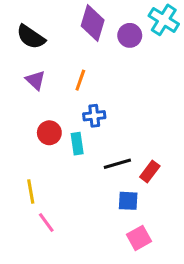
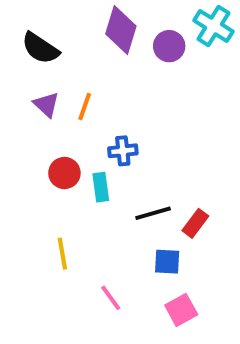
orange line: (80, 80) -> (85, 107), moved
yellow line: (31, 192) -> (62, 254), moved
pink line: (46, 222) -> (111, 298), moved

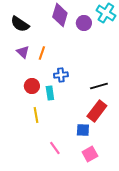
black line: (153, 213) -> (99, 86), moved
red rectangle: (195, 223) -> (97, 111), size x1.5
yellow line: (62, 254) -> (36, 115), moved

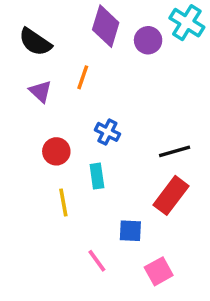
orange line: (42, 53) -> (83, 77), moved
blue cross: (61, 75) -> (107, 132), turned 32
cyan rectangle: (50, 93) -> (97, 176), moved
blue square: (83, 130) -> (130, 231), moved

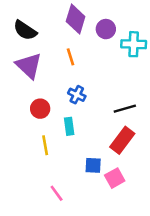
cyan cross: (187, 23) -> (134, 44), moved, turned -30
orange line: (83, 77) -> (70, 57), moved, turned -36
purple triangle: (40, 91) -> (29, 66), size x1.6
pink line: (97, 261) -> (57, 193), moved
pink square: (159, 271) -> (115, 178), moved

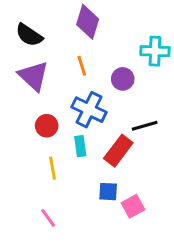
purple circle: (106, 29) -> (123, 79), moved
blue cross: (77, 95) -> (89, 110), size x1.6
red rectangle: (122, 140) -> (118, 151), moved
pink line: (57, 193) -> (48, 218), moved

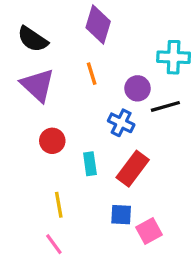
blue cross: (89, 110) -> (121, 123), moved, size x0.7
black line: (145, 126) -> (165, 106), moved
yellow line: (52, 168) -> (59, 205), moved

